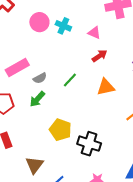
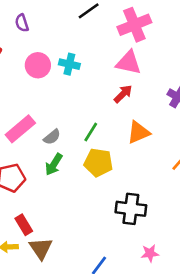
pink triangle: (94, 33) -> (129, 63), moved, size x1.5
yellow pentagon: (60, 130) -> (98, 163), moved
brown triangle: (34, 165) -> (41, 248), moved

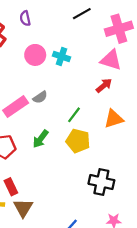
gray semicircle: (52, 137) -> (40, 97), moved

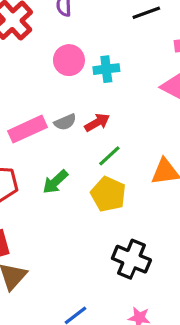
cyan cross: (62, 57) -> (106, 69), turned -35
red arrow: (104, 86) -> (97, 122), moved

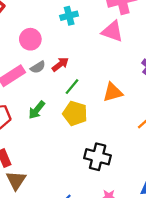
pink circle: (69, 60) -> (30, 39), moved
cyan cross: (106, 69) -> (69, 16), moved

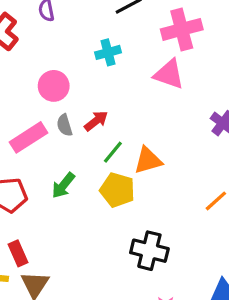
gray semicircle: (38, 67) -> (64, 125), turned 105
orange triangle: (113, 92) -> (148, 160), moved

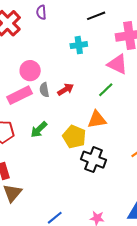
pink circle: (54, 86) -> (30, 71), moved
green line: (113, 152) -> (106, 90), moved
black cross: (149, 251) -> (94, 160), moved

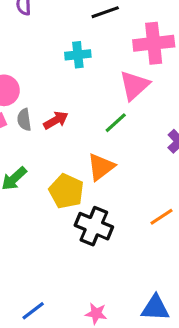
pink triangle: (117, 64) -> (134, 85), turned 50
orange triangle: (97, 120) -> (101, 167), turned -30

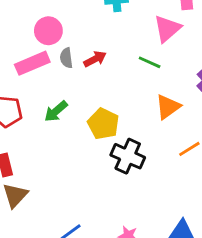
green line: (116, 123) -> (150, 62), turned 65
orange triangle: (101, 167) -> (168, 107), moved

